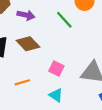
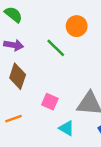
brown diamond: (28, 44) -> (18, 76), turned 65
cyan triangle: (56, 95) -> (67, 128), moved

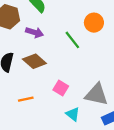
brown diamond: (18, 76) -> (34, 61), turned -75

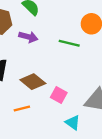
green line: (72, 40) -> (69, 43), turned -36
brown diamond: (34, 61) -> (33, 82), moved

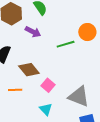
green line: (69, 43) -> (66, 44), turned -42
cyan triangle: (73, 123) -> (46, 109), moved

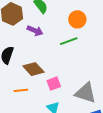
orange circle: (87, 32) -> (77, 19), moved
pink square: (48, 85) -> (54, 84), turned 32

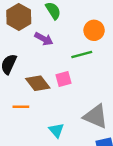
pink square: (54, 84) -> (64, 79), moved

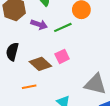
green line: (82, 55) -> (63, 27), moved

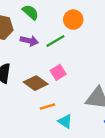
orange line: (29, 87) -> (47, 107), moved

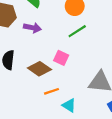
green line: (55, 41) -> (77, 31), moved
pink square: (58, 72) -> (61, 58), turned -32

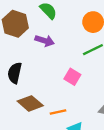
brown diamond: (39, 69) -> (30, 103), moved

